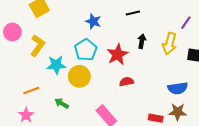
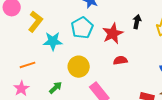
yellow circle: (79, 76) -> (79, 67), moved
green arrow: (62, 103) -> (56, 88), moved, turned 104

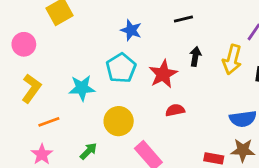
yellow L-shape: (35, 21) -> (31, 88), moved

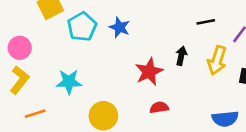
black line: (183, 19) -> (206, 22), moved
pink circle: (24, 44) -> (20, 48), moved
cyan pentagon: (121, 68) -> (82, 27), moved

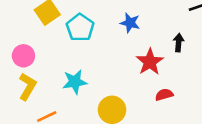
blue star: (119, 27) -> (130, 23), moved

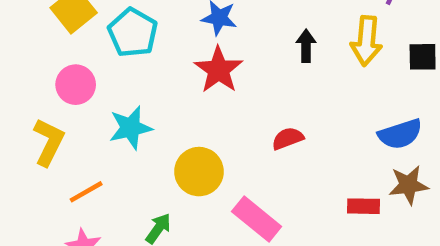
pink circle: (23, 56) -> (76, 85), moved
red star: (150, 62) -> (218, 70), moved

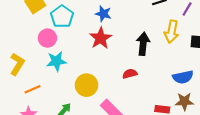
black arrow: (306, 46) -> (143, 44), moved, size x1.5
pink circle: (76, 85) -> (47, 38), moved

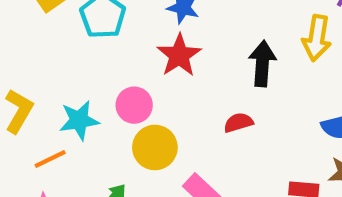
pink circle: (47, 38) -> (134, 105), moved
cyan star: (56, 61) -> (79, 120), moved

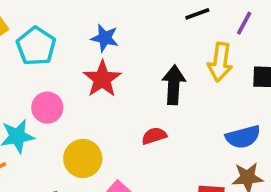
pink circle: (134, 105) -> (47, 108), moved

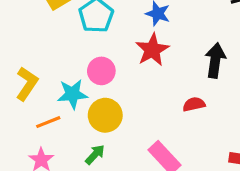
yellow circle: (83, 158) -> (105, 115), moved

